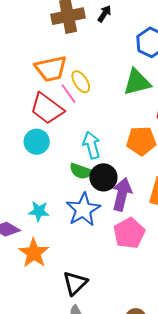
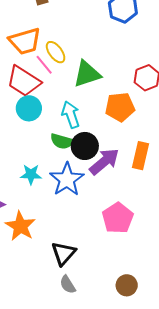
green triangle: (137, 82) -> (87, 74), moved
cyan circle: (37, 142) -> (29, 108), moved
purple arrow: (122, 194) -> (104, 162), turned 40
cyan star: (39, 211) -> (31, 174), moved
pink pentagon: (129, 233) -> (118, 218), moved

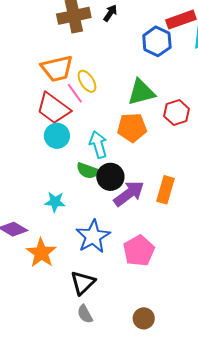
green triangle: (87, 74) -> (141, 92), moved
orange pentagon: (120, 107) -> (132, 128), moved
blue star: (67, 179) -> (93, 236), moved

